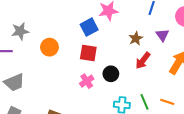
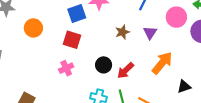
red arrow: (143, 61) -> (126, 70), moved
black circle: (111, 74) -> (104, 65), moved

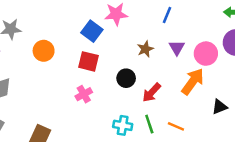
blue square: (77, 13) -> (92, 31), turned -30
pink circle: (176, 17) -> (206, 54), moved
black circle: (104, 65) -> (126, 78), moved

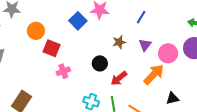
red square: (88, 61) -> (52, 48), moved

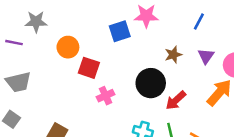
blue square: (78, 21) -> (120, 31), turned 30
black circle: (100, 63) -> (151, 83), size x1.5

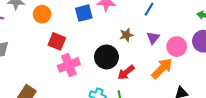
orange circle: (68, 47) -> (42, 14), moved
pink cross: (106, 96) -> (69, 65), size x1.5

